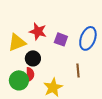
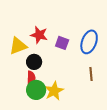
brown line: (78, 70) -> (91, 74), moved
green circle: (19, 80) -> (36, 90), moved

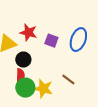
brown line: (91, 74) -> (68, 80), moved, turned -48
yellow star: (54, 91) -> (43, 89), turned -30

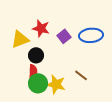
blue ellipse: (78, 40) -> (91, 35), turned 65
purple square: (51, 41) -> (64, 36), turned 32

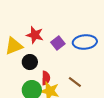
red semicircle: (33, 71) -> (46, 78), moved

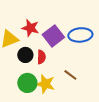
purple square: (58, 43) -> (53, 36), size x1.5
red semicircle: (46, 78) -> (41, 57), moved

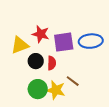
purple square: (53, 36) -> (64, 42), turned 30
brown line: (70, 75) -> (73, 81), moved

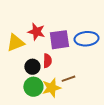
black circle: (36, 61) -> (32, 67), moved
brown line: (73, 81) -> (68, 79), turned -56
yellow star: (56, 90) -> (51, 88), turned -30

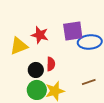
purple square: (59, 40) -> (73, 31), moved
brown line: (68, 79) -> (89, 82), moved

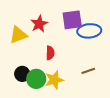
red star: (40, 35) -> (39, 24), turned 30
black circle: (36, 70) -> (22, 74), moved

